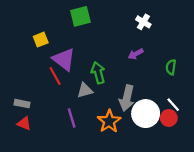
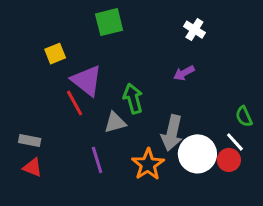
green semicircle: (171, 67) -> (244, 116), moved, turned -32

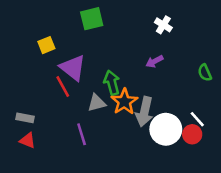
green semicircle: (244, 116) -> (205, 73), moved
orange star: (148, 164) -> (124, 102), moved

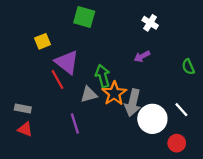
green square: (92, 19) -> (84, 17), turned 30
red circle: (192, 134) -> (177, 143), moved

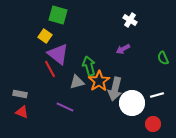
green square: (84, 17) -> (58, 15), moved
yellow square: (42, 41) -> (45, 36), moved, turned -32
white line: (181, 110) -> (157, 95), turned -64
purple line: (75, 123) -> (65, 107), turned -48

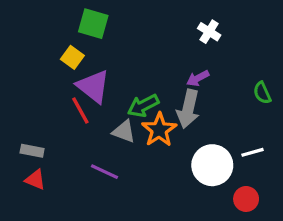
green arrow: (89, 66) -> (143, 106), turned -102
gray triangle: (77, 82) -> (124, 131), turned 35
gray arrow: (115, 89) -> (188, 109), moved

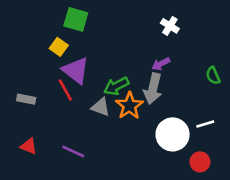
gray rectangle: (32, 151) -> (26, 99), moved
purple line: (104, 172) -> (73, 151), moved

